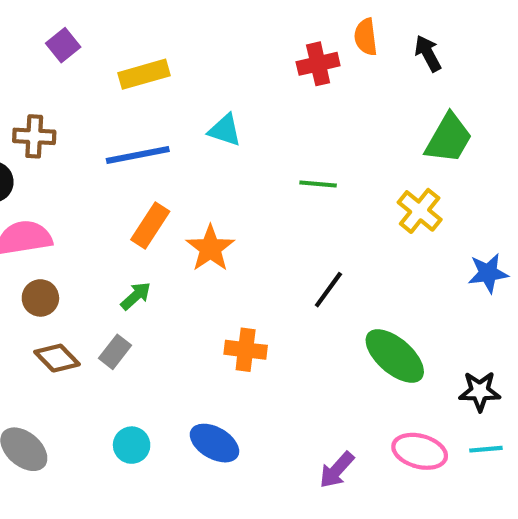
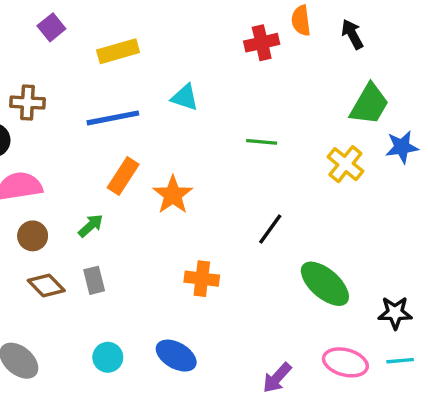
blue star: (488, 273) -> (402, 147), moved
green arrow: (136, 296) -> (91, 226), moved
gray rectangle: (115, 352) -> (94, 280), turned -52

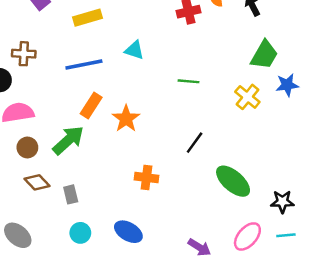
green arrow: (91, 226) -> (68, 140), size x1.8
gray rectangle: (94, 280) -> (71, 194), moved
pink ellipse: (345, 362) -> (247, 236), turned -64
purple arrow: (277, 378) -> (199, 247), turned -100

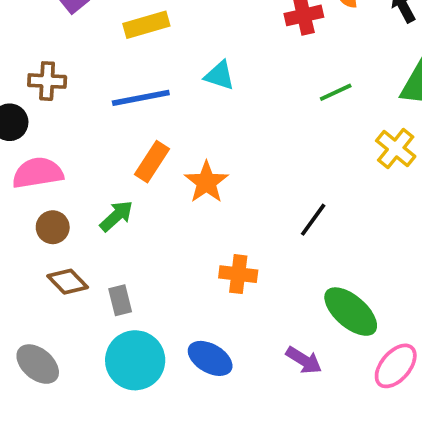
green line: (189, 81) -> (336, 92), moved, turned -30
green arrow: (68, 140) -> (116, 216), size x0.7
green ellipse: (233, 181) -> (351, 312), moved
cyan circle: (80, 233) -> (135, 360), size x1.8
purple arrow: (199, 247) -> (304, 360), moved

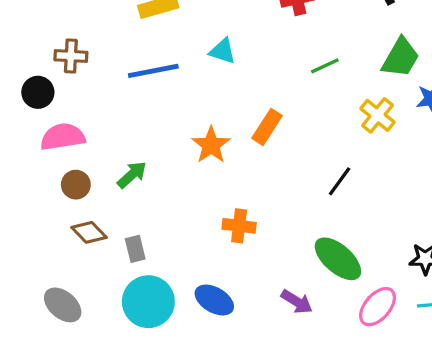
orange rectangle: (152, 162) -> (267, 127), moved
black line: (313, 220) -> (340, 181), moved

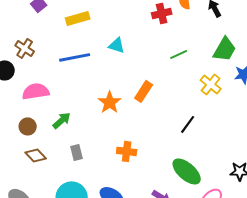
brown cross: (71, 56) -> (25, 48), turned 30
pink semicircle: (63, 137) -> (36, 91), moved
gray rectangle: (135, 249) -> (77, 152), moved

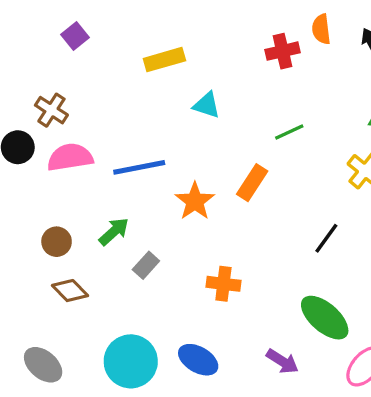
yellow rectangle: (78, 18) -> (164, 60), moved
green line: (179, 54) -> (289, 132), moved
blue line: (75, 57) -> (139, 167), moved
pink semicircle: (36, 91) -> (70, 157), moved
gray rectangle: (77, 152) -> (146, 265), moved, turned 56

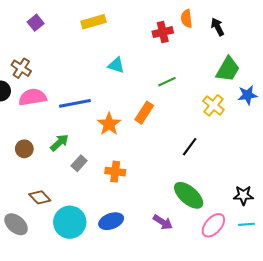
yellow rectangle: (164, 60) -> (94, 22), moved
orange cross: (223, 284) -> (115, 172), moved
brown diamond: (70, 291) -> (40, 197), moved
blue ellipse: (198, 360) -> (111, 221), turned -50

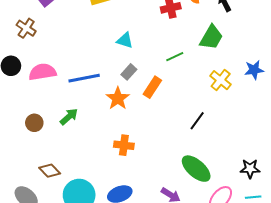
brown cross: (21, 68) -> (26, 28), moved
green trapezoid: (228, 69) -> (211, 37), moved
gray rectangle: (79, 163) -> (129, 72), moved

